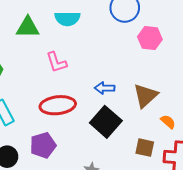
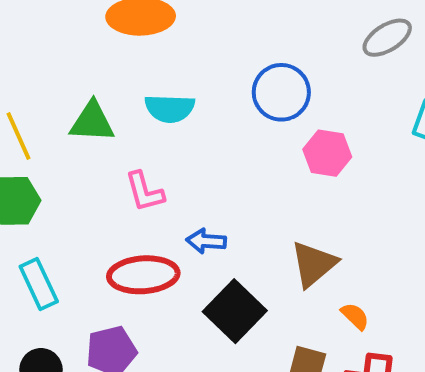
blue arrow: (105, 88) -> (206, 241), moved

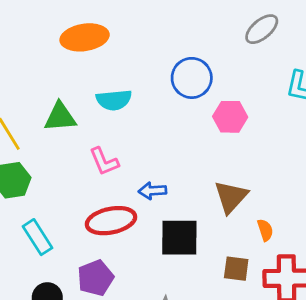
black square: (235, 311) -> (179, 238), turned -36
orange semicircle: (355, 316) -> (265, 230), turned 35

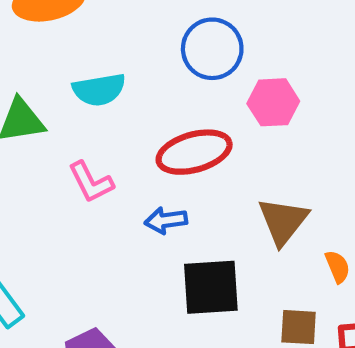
red ellipse: (111, 221) -> (194, 152), moved

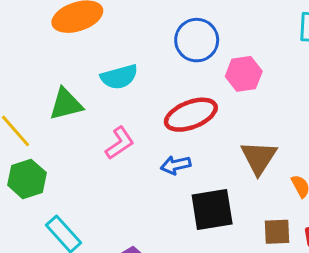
pink L-shape: (91, 182) -> (120, 143), turned -92

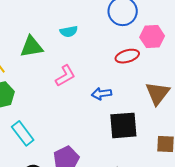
cyan semicircle: (119, 77) -> (69, 31), size x0.7
red ellipse: (191, 115) -> (127, 56), moved, size x0.7

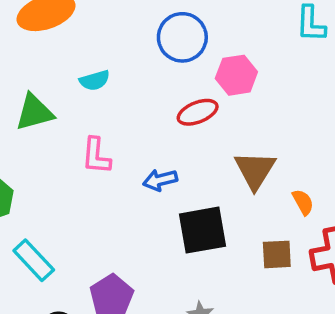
pink L-shape: (65, 76) -> (96, 156), turned 130

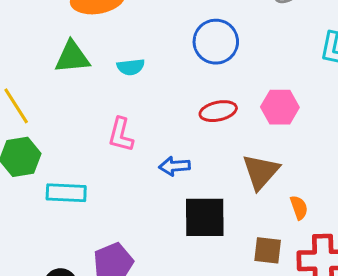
pink hexagon: (236, 75) -> (280, 107), moved
green triangle: (34, 112) -> (72, 57), moved
cyan rectangle: (34, 260) -> (66, 193), moved, turned -54

